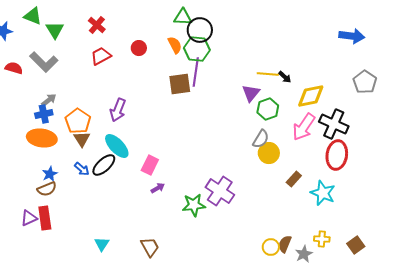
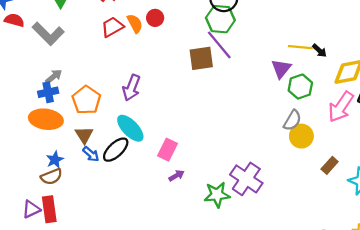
orange semicircle: (175, 45) -> (135, 24), moved
red semicircle: (14, 68) -> (14, 20), moved
purple line: (196, 72) -> (219, 45), turned -48
brown triangle: (82, 139) -> (84, 135), moved

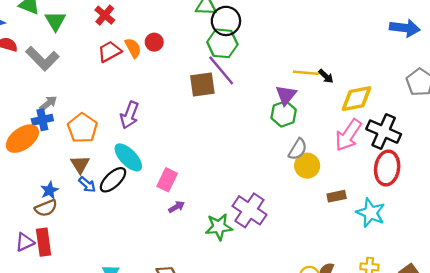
green hexagon: (300, 87) -> (284, 114), moved
orange ellipse: (46, 119) -> (22, 139), moved, turned -44
brown rectangle: (330, 165) -> (337, 196), turned 36

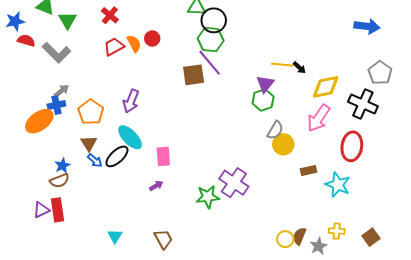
black cross: (384, 132) -> (363, 104), moved
pink rectangle: (167, 180) -> (163, 156), turned -30
purple arrow: (177, 207) -> (156, 186), moved

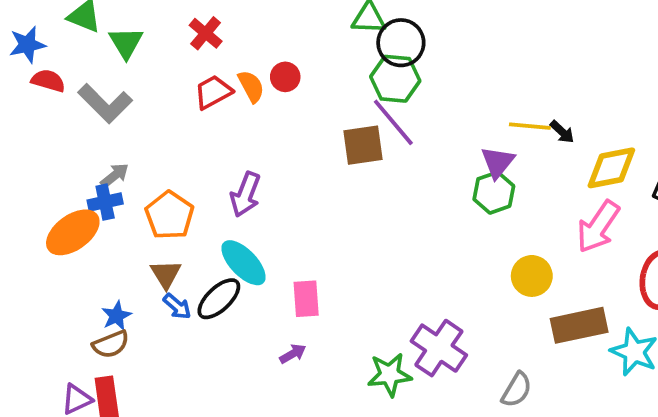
gray semicircle: (275, 130) -> (517, 390), moved
brown rectangle: (308, 171) -> (579, 325), size x1.8

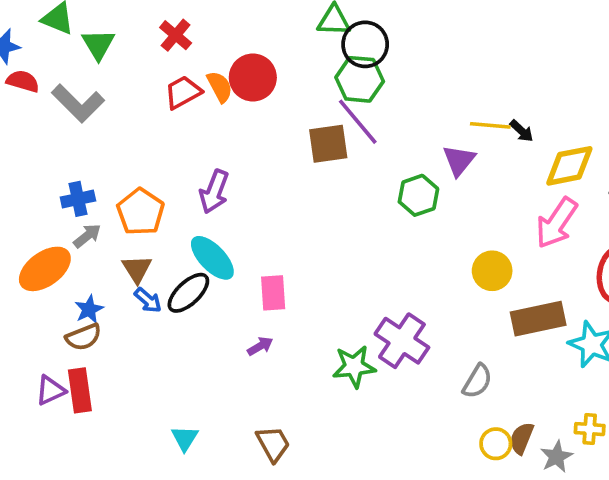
red circle: (285, 77) -> (253, 78), size x1.6
gray arrow: (115, 175) -> (87, 236), moved
green hexagon: (494, 193) -> (418, 195), moved
orange ellipse: (73, 232) -> (45, 269), moved

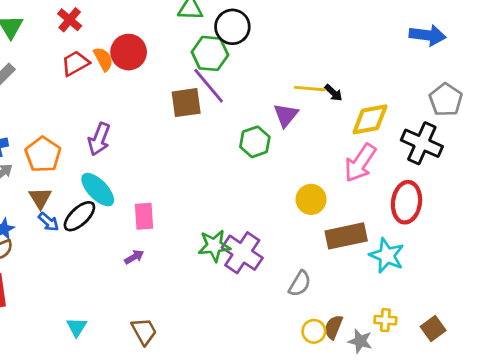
black circle: (365, 44) -> (232, 27), moved
green star: (354, 366) -> (214, 246), moved
gray star: (557, 457) -> (360, 341), turned -30

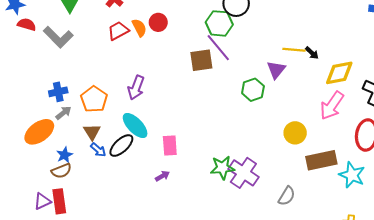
red circle: (129, 52) -> (158, 22), size x0.7

